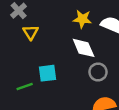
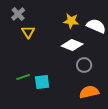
white diamond: (84, 48) -> (72, 45), turned -45
cyan square: (47, 73) -> (42, 82), moved

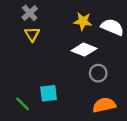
gray cross: (18, 14) -> (30, 13), moved
green line: (23, 77) -> (23, 104), moved, turned 64

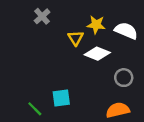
yellow triangle: (32, 34) -> (76, 38), moved
gray circle: (98, 73) -> (124, 78), moved

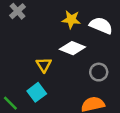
yellow triangle: (76, 38) -> (44, 65), moved
cyan square: (61, 98) -> (37, 92), turned -30

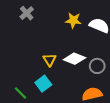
white diamond: (72, 48) -> (74, 59), moved

